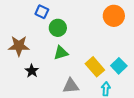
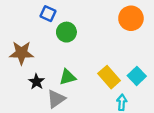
green triangle: (61, 53) -> (68, 77), moved
gray triangle: (71, 86) -> (56, 99), moved, turned -30

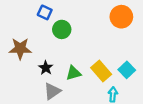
green triangle: (68, 77) -> (73, 73), moved
black star: (36, 82) -> (46, 68), moved

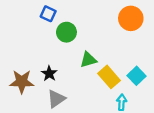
brown star: (20, 49) -> (22, 82), moved
green triangle: (73, 73) -> (88, 60), moved

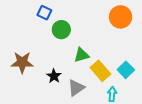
black star: (49, 74) -> (54, 76), moved
brown star: (22, 82) -> (22, 62), moved
gray triangle: (56, 99) -> (76, 88), moved

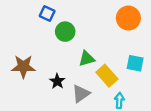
cyan square: (126, 70) -> (135, 63), moved, turned -35

